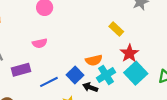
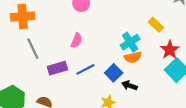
pink semicircle: (40, 43) -> (77, 40), turned -56
cyan cross: (106, 75) -> (130, 42), moved
blue line: (49, 82) -> (85, 69), moved

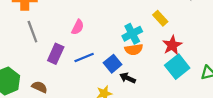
purple rectangle: (57, 68) -> (56, 54), turned -54

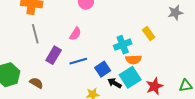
red star: (172, 45) -> (154, 86), moved
orange semicircle: (134, 50) -> (134, 59), moved
cyan square: (177, 67) -> (130, 77), moved

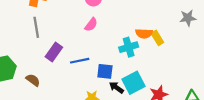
pink semicircle: (75, 34) -> (91, 25), moved
orange semicircle: (134, 59) -> (144, 33), moved
blue square: (103, 69) -> (105, 71), turned 35

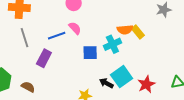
pink semicircle: (91, 25) -> (75, 28), turned -72
blue line: (80, 61) -> (57, 36), moved
blue square: (105, 71) -> (90, 53), moved

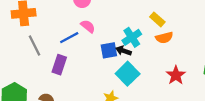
orange semicircle: (125, 30) -> (164, 38), moved
cyan square: (122, 77) -> (128, 74), moved
black arrow: (106, 83) -> (123, 51), moved

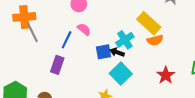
yellow rectangle: (157, 19) -> (149, 23), size x1.6
blue line: (69, 38) -> (67, 40), turned -36
gray line: (34, 46) -> (32, 33), moved

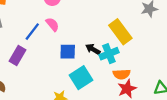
cyan cross: (125, 40) -> (109, 54), moved
orange semicircle: (155, 40) -> (122, 74), moved
black arrow: (117, 52) -> (93, 49), moved

